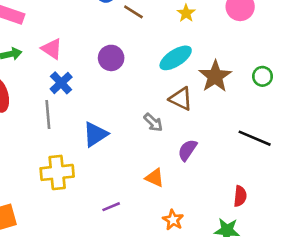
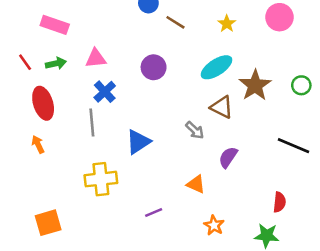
pink triangle: (52, 49) -> (96, 58), turned -40

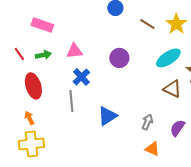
brown line: (175, 22) -> (147, 24), moved
yellow star: (227, 24) -> (176, 24), size x1.5
gray arrow: (195, 130) -> (147, 122), moved, turned -112
yellow cross: (101, 179) -> (31, 144), moved

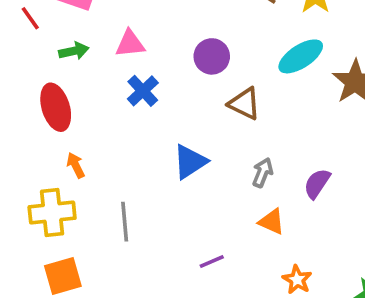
red line: (19, 54) -> (30, 18), moved
brown triangle: (172, 89) -> (244, 104), moved
gray line: (71, 101) -> (125, 222), moved
orange arrow: (29, 118) -> (76, 165), moved

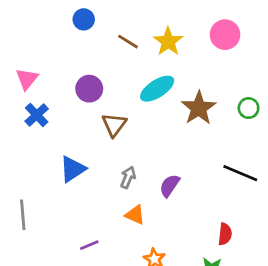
pink triangle: (130, 44) -> (27, 79), turned -45
brown triangle: (244, 104) -> (114, 125), turned 40

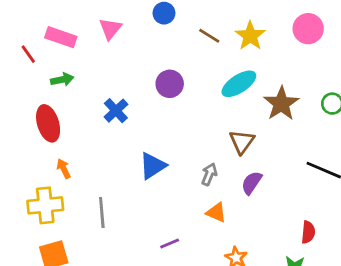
pink triangle: (27, 79) -> (110, 29), moved
brown triangle: (114, 125) -> (242, 142), moved

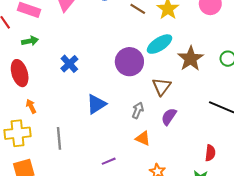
purple circle: (170, 84) -> (129, 62), moved, size x1.4

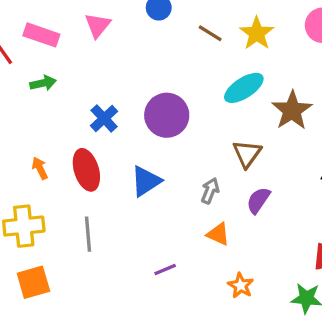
purple circle: (129, 62) -> (167, 115), moved
red ellipse: (20, 73) -> (86, 170), moved
orange arrow: (31, 106) -> (40, 168), moved

